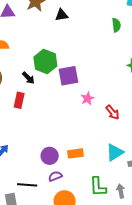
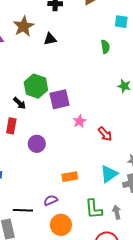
purple circle: (50, 156) -> (37, 144), moved

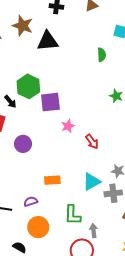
brown star: (24, 26) -> (23, 26), turned -30
black triangle: (50, 39) -> (48, 41), size x1.6
gray arrow: (117, 212) -> (94, 231), moved

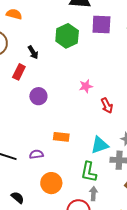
green hexagon: (28, 86) -> (67, 36), moved
purple square: (50, 102) -> (101, 24), moved
green L-shape: (73, 215) -> (89, 172), moved
orange circle: (38, 227) -> (51, 183), moved

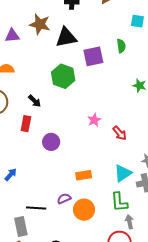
orange circle: (51, 183) -> (84, 210), moved

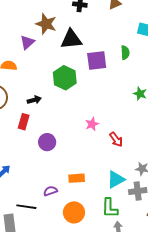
purple triangle: (12, 36) -> (27, 42), moved, turned -42
black arrow: (35, 101) -> (34, 100), turned -64
purple semicircle: (64, 199) -> (50, 191), moved

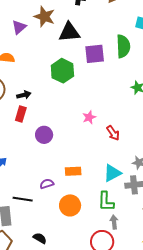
purple triangle: (27, 42) -> (19, 27), moved
green semicircle: (125, 53) -> (123, 46), size x1.6
black arrow: (34, 100) -> (24, 95), moved

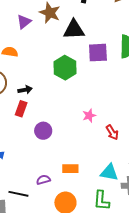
cyan triangle: (112, 173) -> (109, 172), turned 36

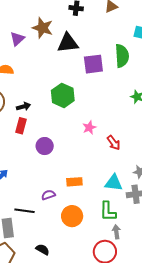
green hexagon: (65, 68) -> (63, 95), moved

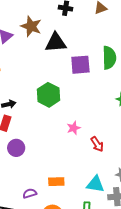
purple circle: (45, 146) -> (16, 148), moved

